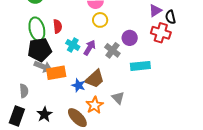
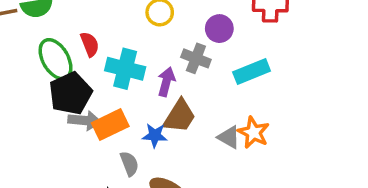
cyan cross: (73, 45) -> (125, 69), size x1.5
purple arrow: (90, 48) -> (166, 82), moved
gray semicircle: (24, 91) -> (129, 164), moved
orange star: (95, 105) -> (253, 132), moved

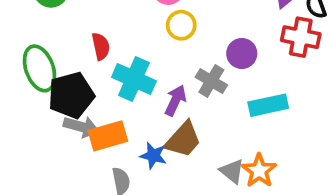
green ellipse: (56, 59) -> (40, 68), moved

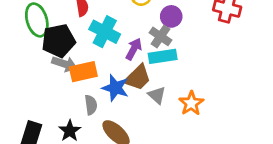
purple circle: (242, 53) -> (171, 16), moved
cyan rectangle: (268, 105) -> (163, 56), moved
blue star: (153, 156) -> (115, 88), size x1.4
gray triangle: (232, 171) -> (157, 95), moved

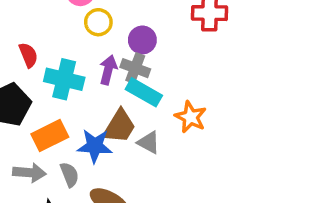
purple arrow: (134, 49) -> (108, 70), moved
cyan rectangle: (163, 56) -> (144, 92), turned 52
gray arrow: (64, 64) -> (29, 173), moved
orange star: (191, 103) -> (191, 117), moved

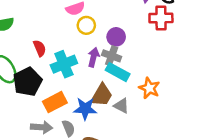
cyan cross: (64, 79) -> (64, 64), turned -35

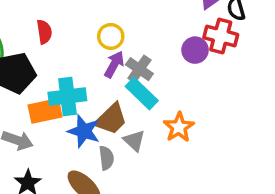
yellow circle: (86, 25) -> (111, 36), moved
purple circle: (116, 37) -> (195, 50), moved
cyan cross: (64, 64) -> (67, 97), moved
gray semicircle: (69, 128) -> (106, 158), moved

